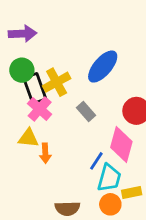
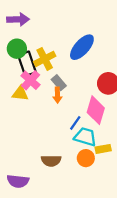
gray rectangle: (86, 112) -> (59, 83), moved
yellow triangle: (28, 138) -> (20, 93), moved
orange arrow: (45, 153) -> (57, 95), moved
cyan trapezoid: (109, 178) -> (85, 137), turned -90

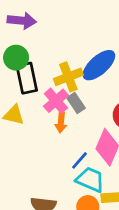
yellow cross: (45, 59) -> (68, 77), moved
pink cross: (31, 80) -> (56, 101), moved
gray rectangle: (59, 83) -> (76, 103), moved

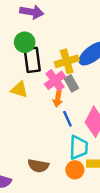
blue line: (79, 160) -> (67, 119), moved, turned -70
cyan trapezoid: (90, 180) -> (79, 148), turned 65

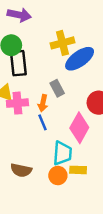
yellow cross: (67, 61) -> (62, 43), moved
pink cross: (55, 80) -> (17, 103), moved, turned 30
blue line: (67, 119) -> (43, 122), moved

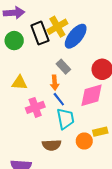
black rectangle: (18, 63) -> (40, 33), moved
pink cross: (17, 103) -> (35, 107), moved
pink diamond: (79, 128) -> (91, 95), turned 60
cyan trapezoid: (62, 153) -> (65, 119), moved

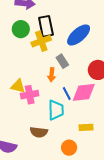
yellow cross: (57, 27) -> (41, 41), moved
yellow triangle: (19, 83) -> (18, 86), moved
blue line: (59, 99) -> (67, 93), moved
orange circle: (84, 141) -> (69, 148), moved

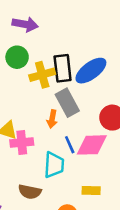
black rectangle: (46, 26) -> (63, 68), moved
gray rectangle: (62, 61) -> (67, 103), size x1.5

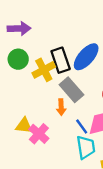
pink cross: (22, 142) -> (39, 134), turned -30
cyan trapezoid: (54, 165) -> (86, 147), moved

